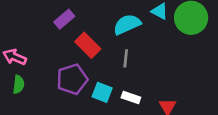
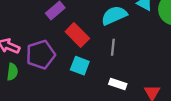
purple pentagon: (72, 79) -> (41, 55), moved
cyan square: (102, 92) -> (80, 66), moved

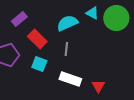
white rectangle: (118, 84) -> (70, 79), size x1.5

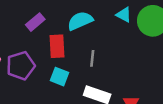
cyan semicircle: (67, 23) -> (80, 21), moved
red rectangle: (37, 39) -> (57, 46), turned 42

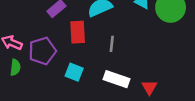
cyan square: (59, 77) -> (74, 72), moved

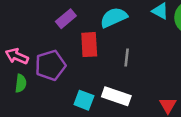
cyan square: (74, 72) -> (84, 100), moved
white rectangle: (116, 79) -> (116, 96), moved

